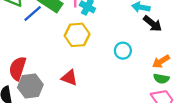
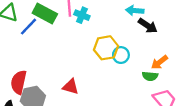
yellow hexagon: (77, 35) -> (106, 48), moved
green semicircle: (161, 79) -> (150, 76), moved

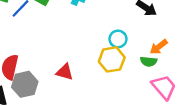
yellow hexagon: (106, 48) -> (112, 59), moved

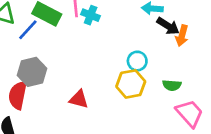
orange arrow: (159, 47) -> (182, 36), moved, turned -36
gray hexagon: (25, 84) -> (32, 72), moved

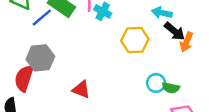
cyan circle: (137, 61) -> (156, 83), moved
yellow hexagon: (131, 84) -> (135, 40), moved

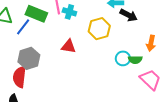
orange arrow: (186, 42) -> (151, 43), moved
red triangle: (81, 90) -> (69, 46), moved

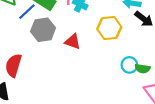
gray hexagon: (29, 58) -> (43, 30), moved

